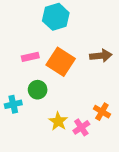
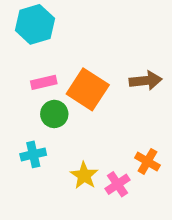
cyan hexagon: (56, 17) -> (35, 24), moved
green circle: (38, 90) -> (54, 114), moved
cyan cross: (13, 104) -> (33, 154), moved

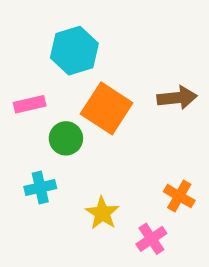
cyan hexagon: (35, 24) -> (74, 51), moved
pink rectangle: (44, 82) -> (30, 104), moved
pink cross: (118, 184) -> (151, 239), moved

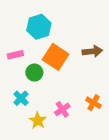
cyan cross: (40, 188) -> (21, 98), turned -32
yellow star: (102, 213) -> (38, 121), moved
pink cross: (151, 239) -> (62, 109), moved

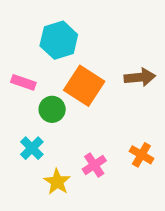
pink rectangle: (15, 55) -> (23, 82), turned 32

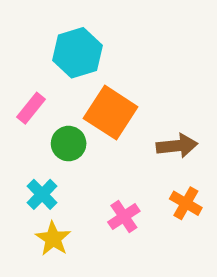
brown arrow: (140, 77) -> (177, 146), moved
pink rectangle: (23, 82) -> (31, 108), turned -70
yellow star: (57, 182) -> (53, 239), moved

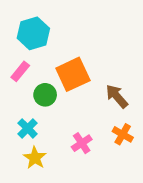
cyan hexagon: (77, 53) -> (33, 33), moved
orange square: (111, 113) -> (73, 74), turned 32
brown arrow: (177, 146) -> (117, 96), turned -125

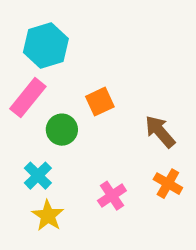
pink rectangle: (20, 71) -> (28, 98), size x1.4
orange square: (73, 74) -> (100, 102), size x0.6

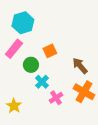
cyan cross: (38, 176) -> (42, 82), moved
orange cross: (168, 184) -> (84, 92), size x1.5
yellow star: (48, 216) -> (14, 106), moved

